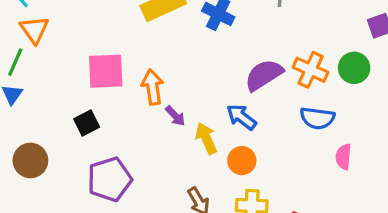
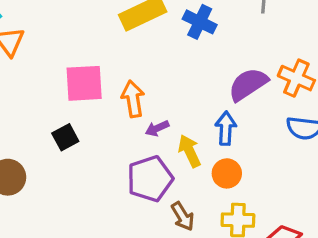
purple arrow: (175, 116) -> (157, 128), turned 110
blue arrow: (241, 117) -> (226, 128), turned 56
purple pentagon: (110, 179) -> (150, 179), moved

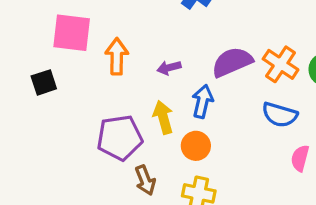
purple arrow: (157, 128) -> (169, 68), moved

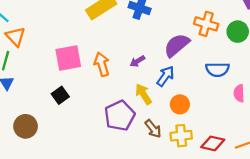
orange cross: (281, 64) -> (206, 24), moved
blue arrow: (203, 101) -> (166, 76), turned 40
orange circle: (196, 146) -> (180, 104), moved
brown arrow: (145, 180) -> (153, 129), moved

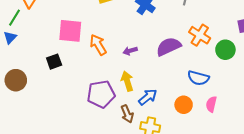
orange arrow: (102, 64) -> (98, 45), turned -30
blue arrow: (166, 76) -> (148, 97), moved
orange circle: (180, 104) -> (184, 105), moved

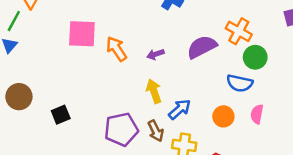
green circle: (225, 50) -> (255, 57), moved
black square: (54, 62) -> (61, 115), moved
purple pentagon: (101, 94) -> (121, 129), moved

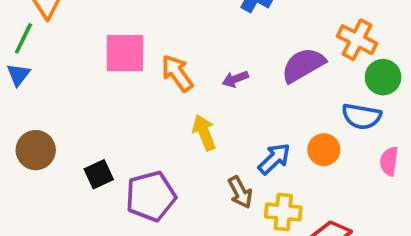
yellow arrow: (154, 91) -> (204, 133), moved
orange circle: (223, 116) -> (324, 150), moved
purple pentagon: (121, 129) -> (151, 196), moved

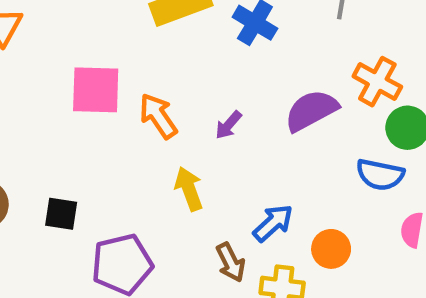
purple arrow: (235, 79) -> (228, 125), turned -30
orange circle: (324, 150) -> (331, 249), moved
black square: (99, 174) -> (61, 214), moved, turned 32

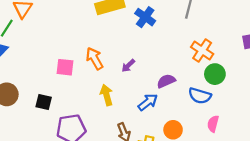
pink square: (96, 90) -> (65, 67), moved, size x0.7
purple semicircle: (311, 110) -> (166, 81), moved, size x0.7
blue arrow: (273, 223) -> (148, 102), moved

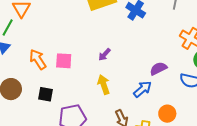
orange arrow: (95, 58) -> (38, 59), moved
purple arrow: (128, 66) -> (104, 55), moved

